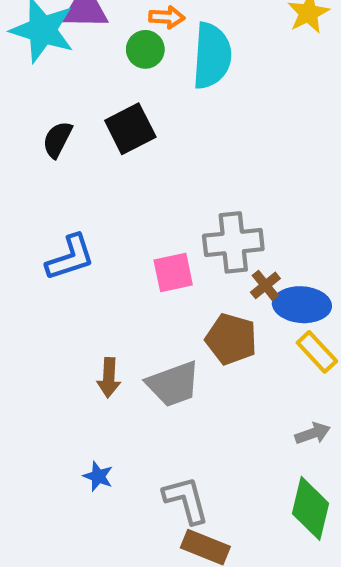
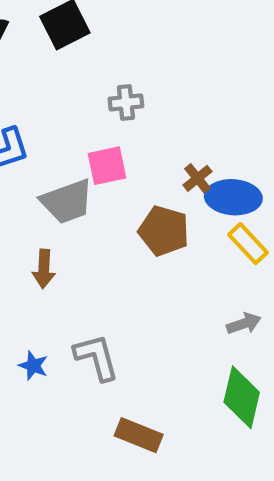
gray cross: (233, 242) -> (126, 102), moved, size x0.6
gray trapezoid: (173, 384) -> (67, 201), moved
gray L-shape: (186, 500) -> (96, 357), moved

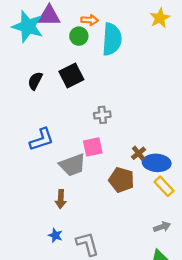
blue star: (33, 366) -> (55, 235), moved

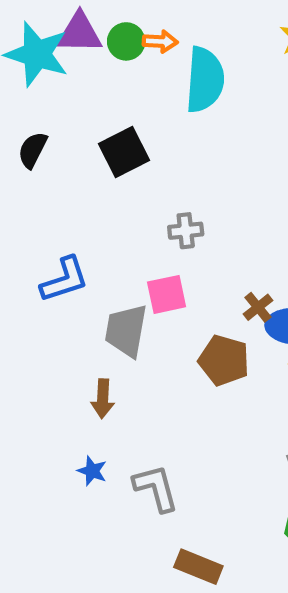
green circle: (79, 36) -> (126, 41), moved
black semicircle: (35, 81) -> (33, 150), moved
gray trapezoid: (72, 165) -> (126, 331), turned 120

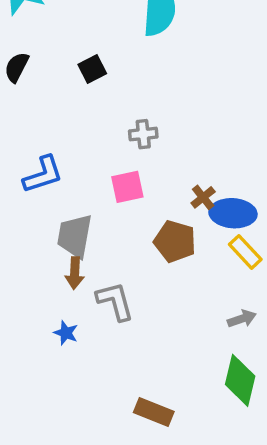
black square: (124, 152) -> (92, 69), size x0.7
gray trapezoid: (126, 331) -> (75, 236), moved
gray L-shape: (156, 488) -> (115, 301), moved

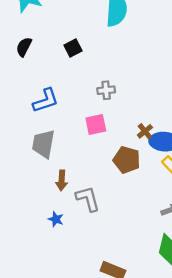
blue L-shape: (43, 175) -> (46, 101), moved
gray trapezoid: (75, 236) -> (43, 144), moved

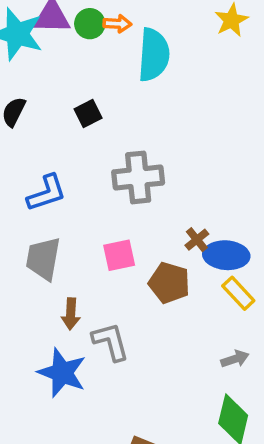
gray cross: (106, 90) -> (138, 177), size x1.8
pink square: (96, 124) -> (119, 255), moved
blue star: (56, 219) -> (62, 373), size x2.0

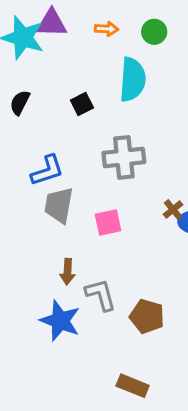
green circle: (90, 24) -> (154, 32), moved
cyan semicircle: (154, 55) -> (133, 79), moved
gray trapezoid: (43, 259) -> (59, 205), moved
brown pentagon: (169, 283) -> (147, 316), moved

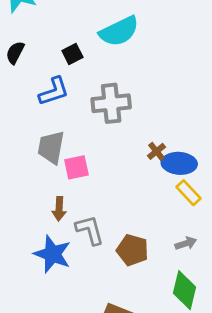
cyan semicircle: (133, 79) -> (119, 31), turned 60
blue L-shape: (47, 170) -> (54, 91), moved
pink square: (108, 222) -> (76, 167), moved

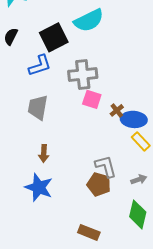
black square: (72, 54) -> (54, 37), size x1.8
pink square: (76, 167) -> (92, 99), moved, turned 30
gray L-shape: (90, 230) -> (106, 166), moved

